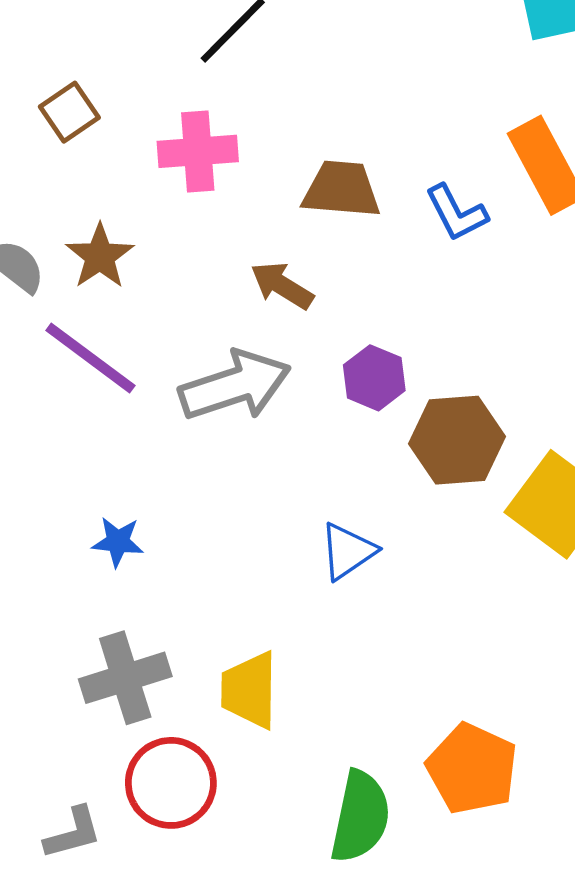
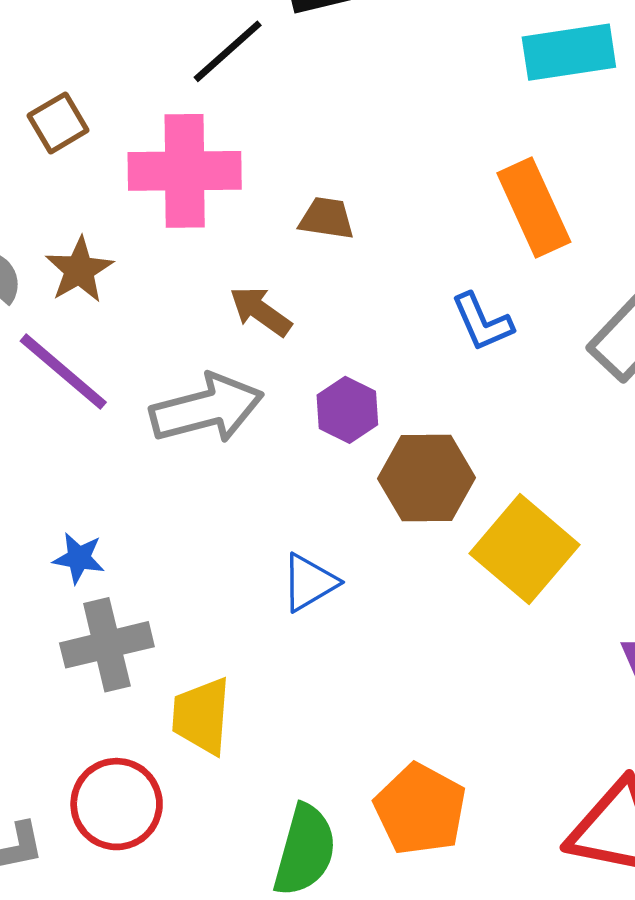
pink cross: (198, 151) -> (185, 171), size x1.4
brown trapezoid: (341, 189) -> (327, 218), size x0.7
blue L-shape: (456, 213) -> (482, 322), moved
gray cross: (125, 678) -> (107, 645), moved

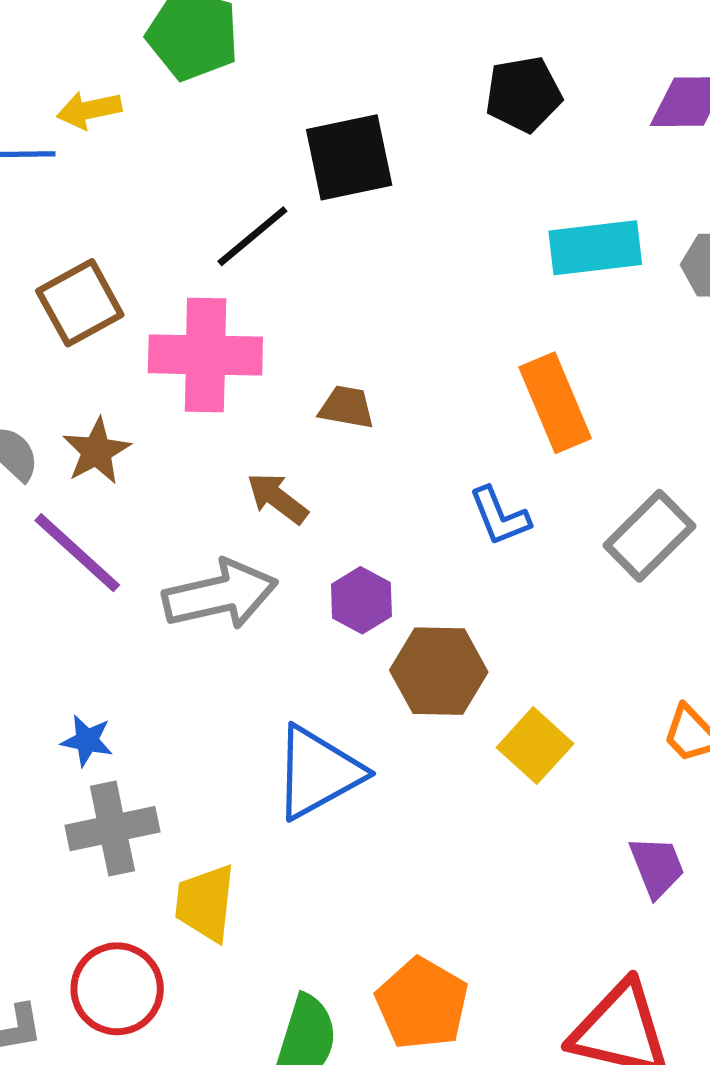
brown square: (58, 123) -> (80, 303), size x1.4
yellow square: (525, 549) -> (535, 746), size x0.7
blue triangle: (309, 583) -> (318, 772), size x1.6

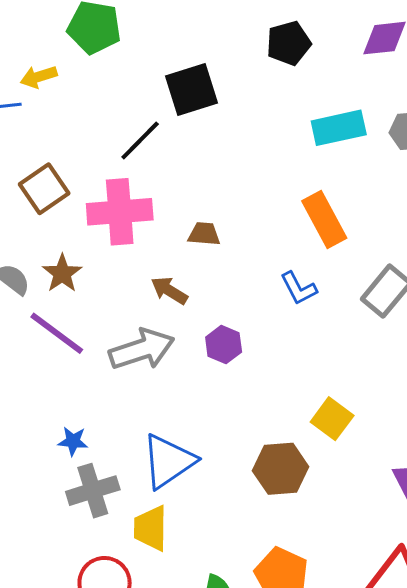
brown hexagon: (439, 671) -> (281, 469), moved
blue triangle: (318, 772) -> (168, 461), moved

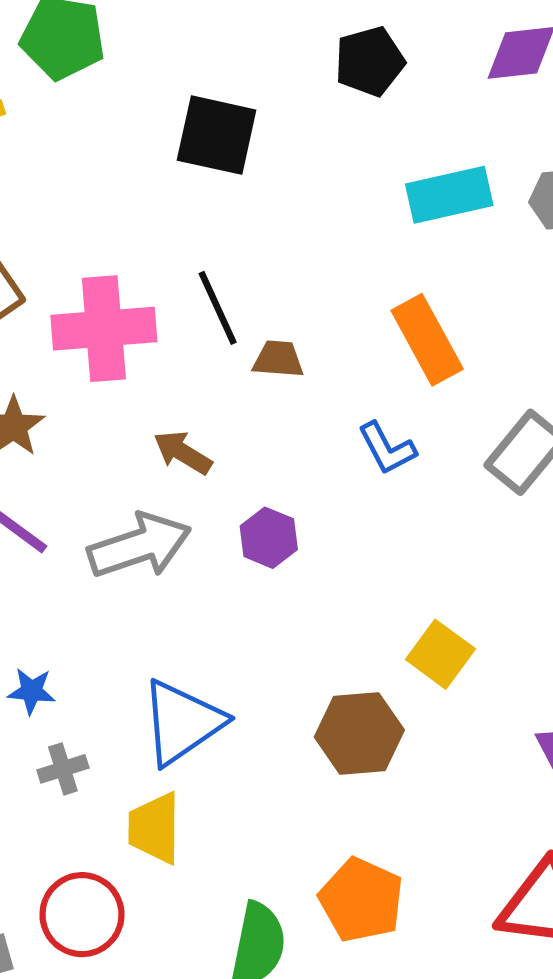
black square: (191, 89) -> (217, 135), turned 30
black line: (140, 141) -> (218, 308), moved, turned -69
brown trapezoid: (204, 234) -> (278, 359), moved
gray cross: (93, 491) -> (63, 769), size x0.6

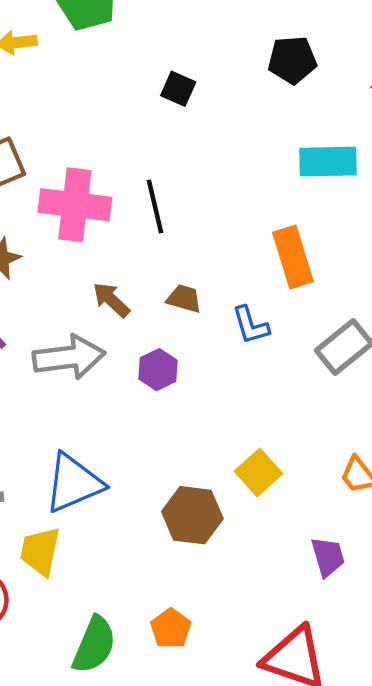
black square: (217, 135) -> (178, 89), size x0.6
brown trapezoid: (278, 359) -> (184, 299), moved
orange pentagon: (361, 900) -> (171, 629), size x0.7

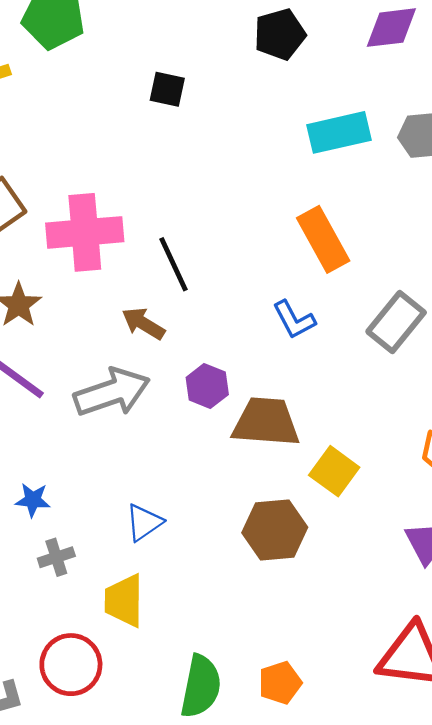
black line: (155, 206) -> (174, 264), moved
brown trapezoid: (184, 299) -> (266, 422), moved, size x1.8
blue triangle: (74, 483) -> (144, 522), size x0.6
orange pentagon: (171, 629) -> (280, 683), moved, turned 30

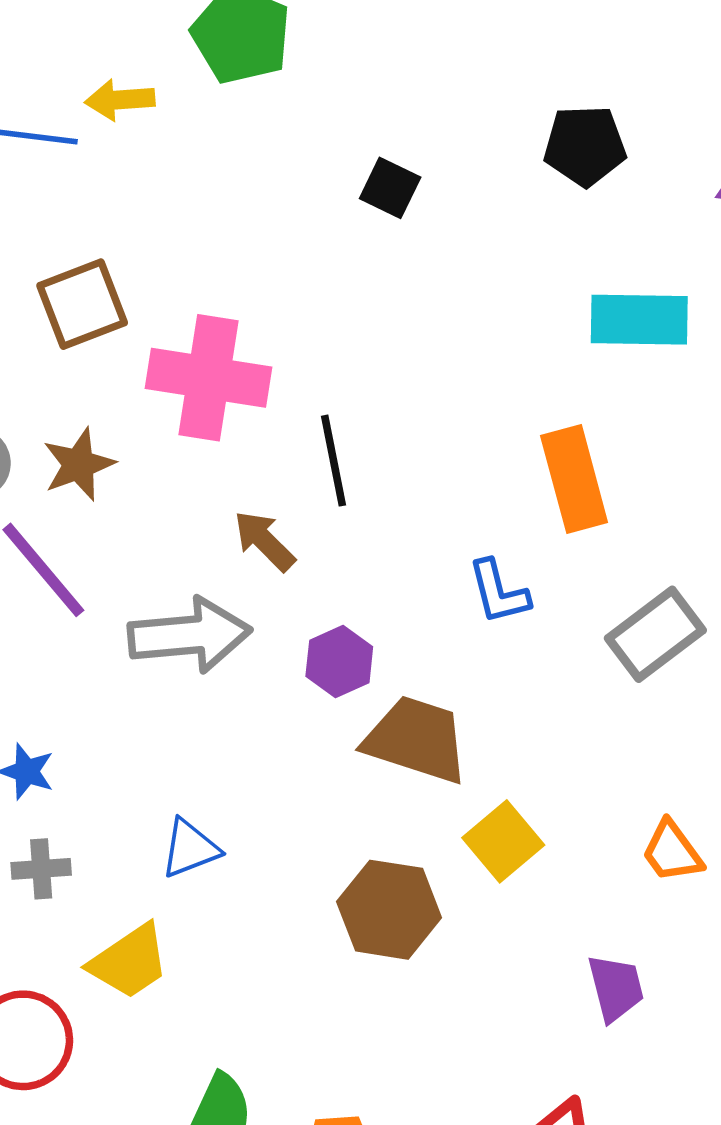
yellow trapezoid: (124, 601) -> (129, 962), turned -138

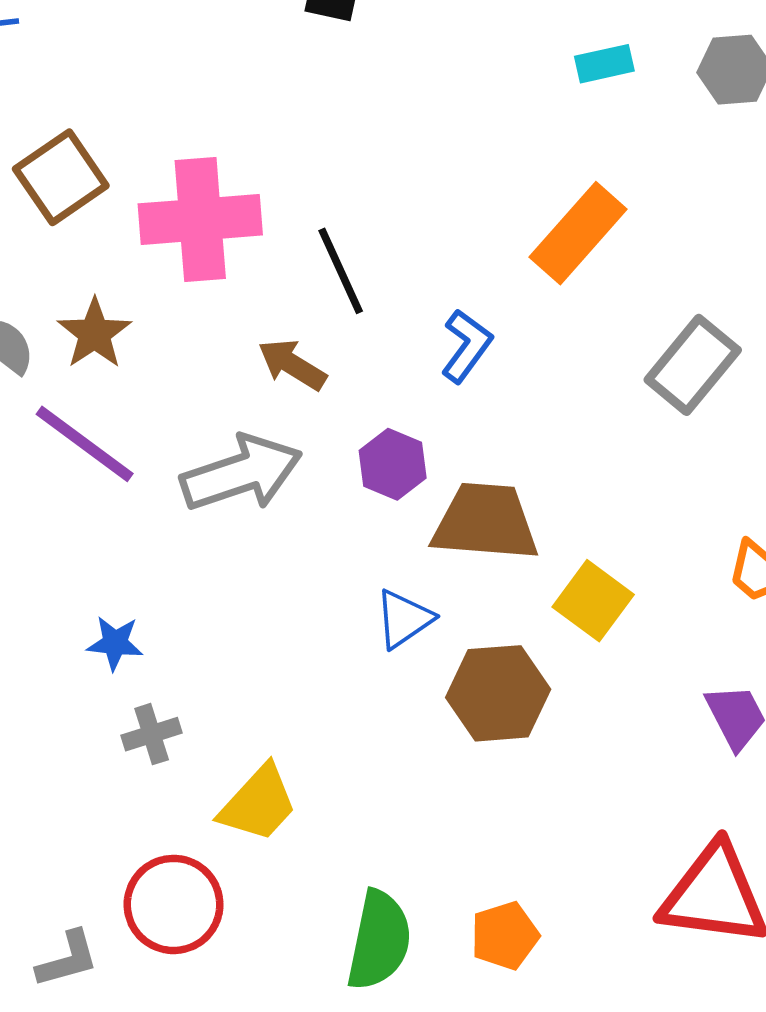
cyan rectangle: (639, 320) -> (604, 64), size x0.6
orange rectangle: (574, 479) -> (578, 233), turned 70
blue L-shape: (499, 592) -> (467, 346), moved, turned -116
blue triangle: (190, 848) -> (404, 619), moved

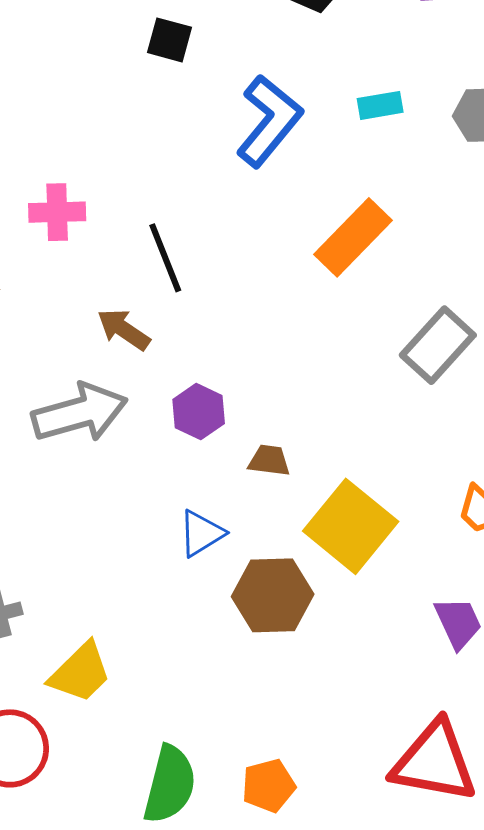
pink cross: (200, 219) -> (57, 212), size x0.6
blue L-shape: (467, 346) -> (269, 121), moved, size x1.6
brown trapezoid: (485, 522) -> (269, 460), size x0.5
yellow square: (593, 601) -> (351, 526), size x1.5

